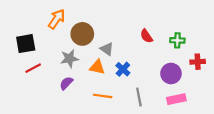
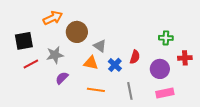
orange arrow: (57, 19) -> (53, 18), turned 30
red semicircle: (146, 36) -> (135, 57), moved, turned -128
gray star: (69, 59) -> (55, 55), moved

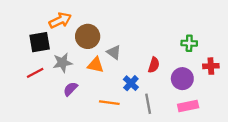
black square: (24, 41) -> (40, 42), moved
orange triangle: (91, 63) -> (96, 65), moved
blue cross: (115, 65) -> (131, 83), moved

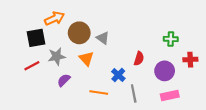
gray triangle: (114, 52) -> (103, 38), moved
orange triangle: (96, 65) -> (86, 59), turned 35

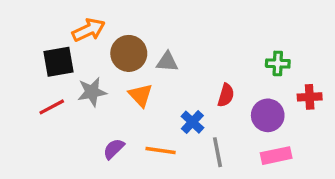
gray triangle: (103, 38) -> (167, 62), turned -32
purple semicircle: (64, 80) -> (114, 149), moved

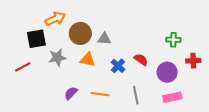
orange triangle: (140, 95) -> (88, 60), turned -35
red semicircle: (226, 95) -> (141, 60), turned -72
red line: (52, 107) -> (23, 67), moved
blue cross: (192, 122) -> (118, 66), moved

